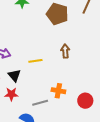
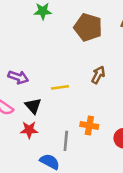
brown arrow: (65, 51) -> (98, 75), turned 32
gray line: (40, 103) -> (66, 141), turned -70

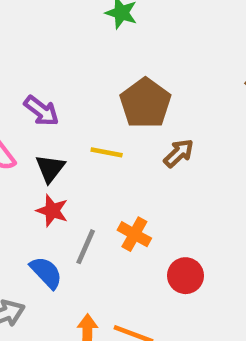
brown pentagon: (88, 27) -> (145, 103), moved
red star: (29, 130) -> (52, 211), moved

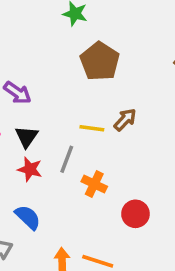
brown pentagon: (145, 103) -> (100, 61), moved
yellow line: (107, 152) -> (92, 128), moved
gray line: (86, 247) -> (67, 159), moved

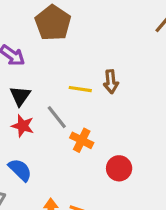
brown pentagon: (100, 61) -> (53, 23), moved
brown arrow: (125, 120) -> (111, 82), turned 130
gray line: (67, 159) -> (57, 117), turned -60

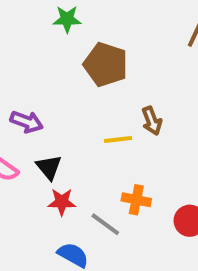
brown pentagon: (53, 23) -> (106, 64), moved
gray line: (57, 117) -> (105, 224), moved

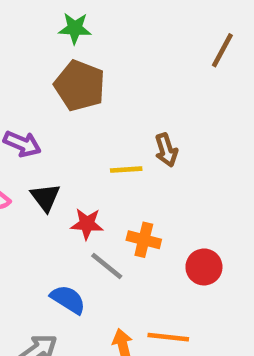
brown pentagon: (106, 64) -> (80, 86), moved
red star: (62, 202) -> (87, 224), moved

